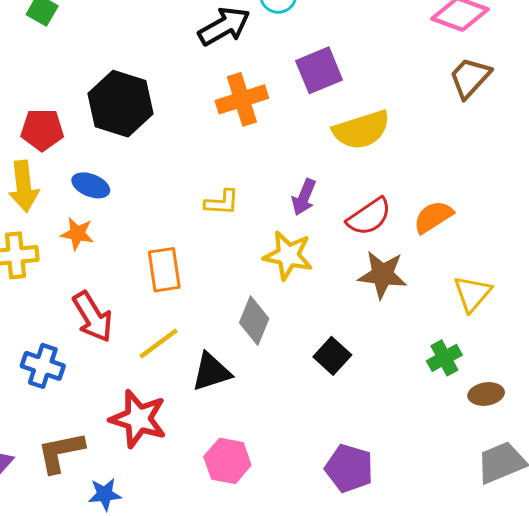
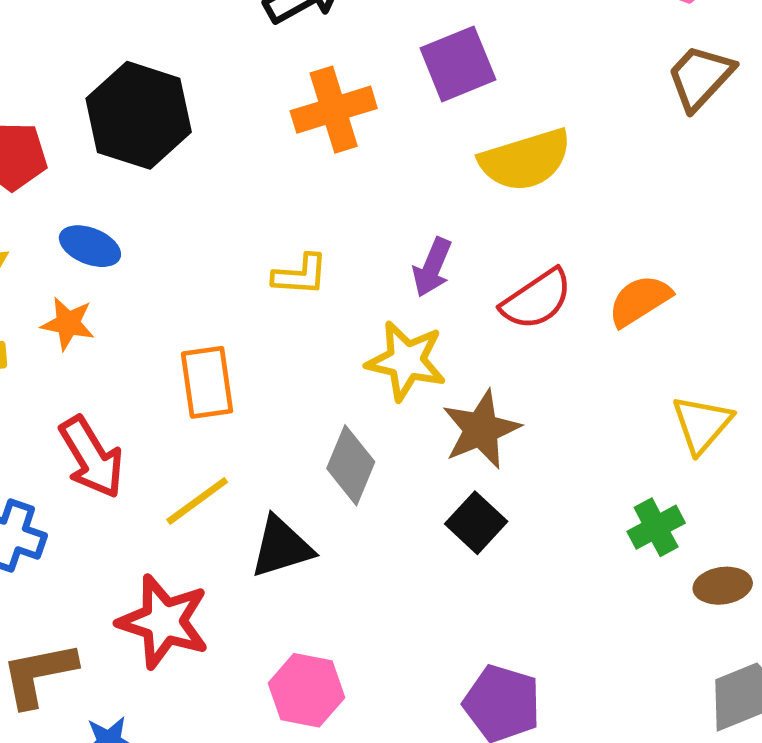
brown star: (382, 275) -> (481, 429), moved, turned -30

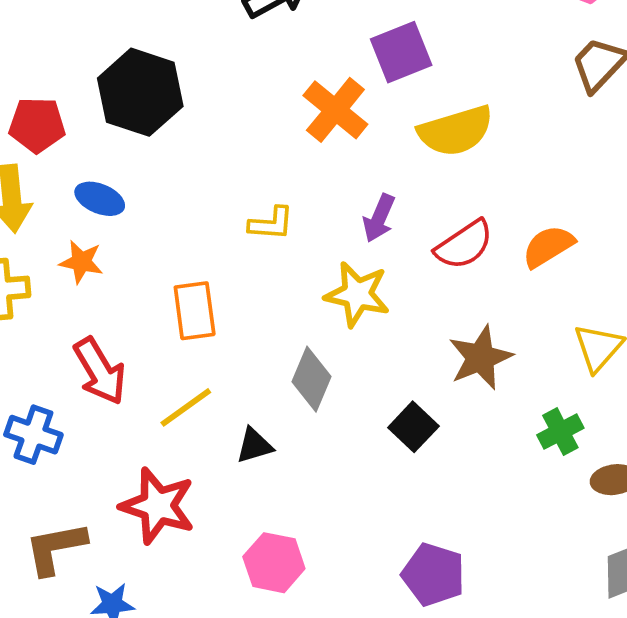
orange cross: (334, 110) -> (335, 110), moved, turned -34
brown star: (481, 429) -> (480, 358), moved
black triangle: (281, 547) -> (254, 446), size x0.7

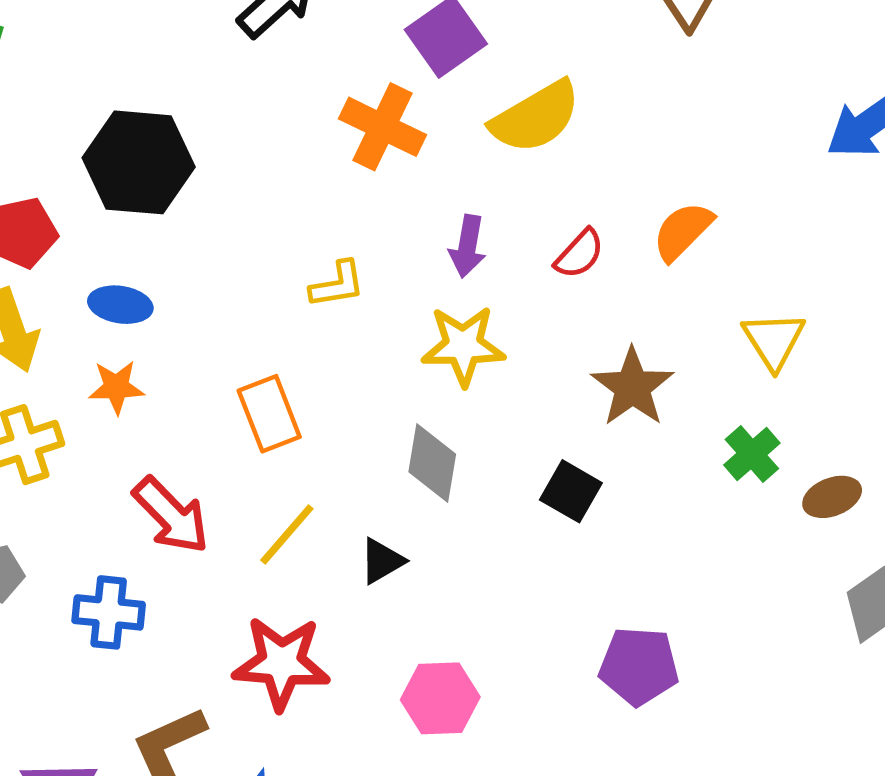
red semicircle: (464, 245) -> (579, 254), size x0.7

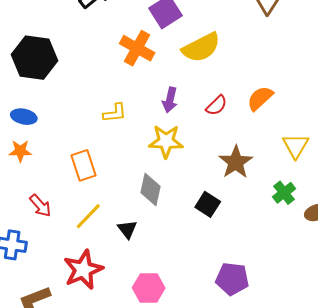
red arrow: (171, 515) -> (40, 206), size x0.7
black triangle: (382, 561) -> (127, 229), turned -40
red star: (281, 663) -> (83, 270), turned -30

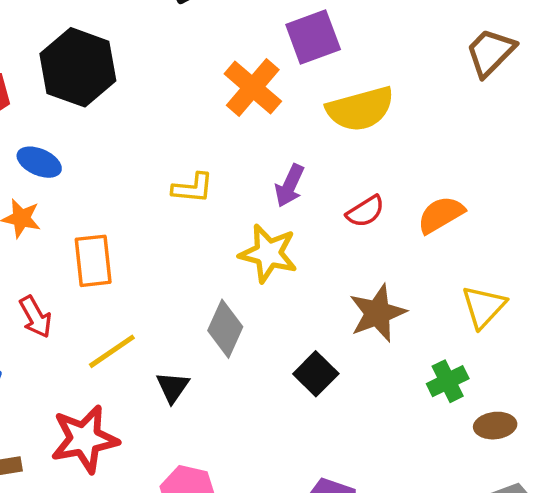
orange rectangle: (84, 165) -> (93, 261), moved

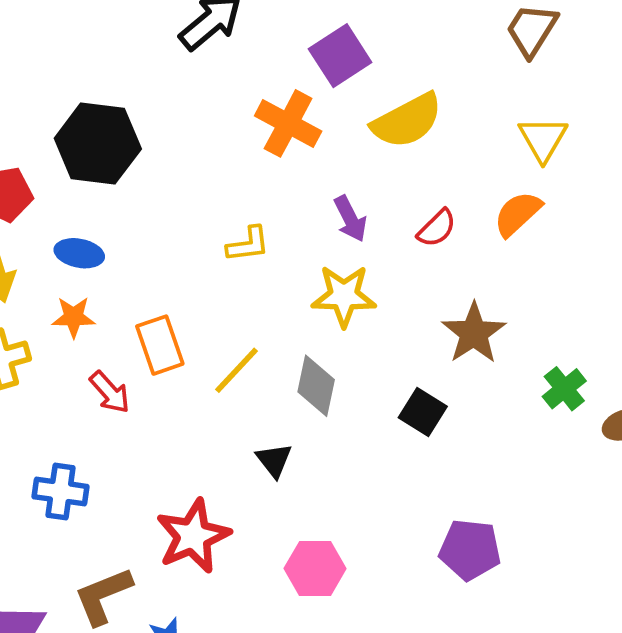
purple arrow: (290, 186) -> (350, 219), turned -39
yellow triangle: (484, 307) -> (543, 139), moved
red arrow: (36, 317) -> (110, 392), moved
yellow line: (112, 351) -> (237, 370), moved

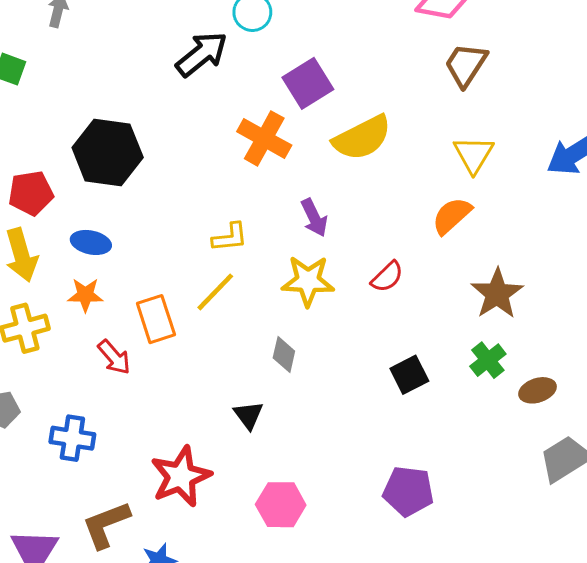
red semicircle: (437, 228) -> (387, 277), moved
brown star: (474, 333) -> (497, 294), moved
yellow line: (237, 370) -> (215, 292), moved
gray diamond: (316, 386) -> (284, 354), size x0.7
black square: (423, 412) -> (409, 375), moved, turned 30

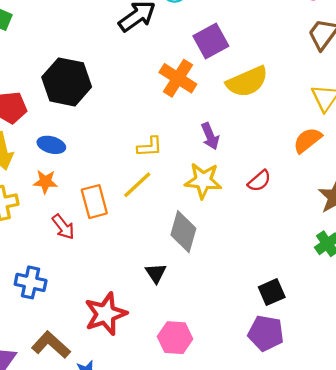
gray diamond: (284, 354) -> (183, 232), size x1.6
black square: (409, 375) -> (272, 292), moved
brown L-shape: (106, 525) -> (51, 345), turned 60

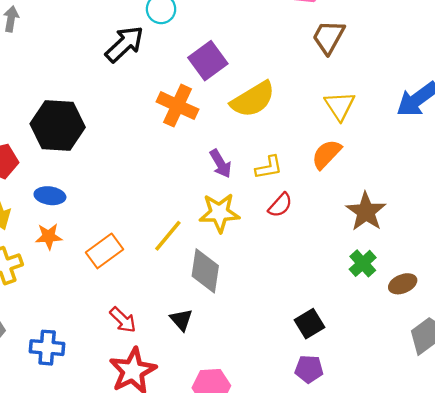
yellow L-shape: (150, 147) -> (269, 167), moved
yellow line: (137, 185) -> (168, 236), moved
orange rectangle: (94, 202) -> (105, 251), turned 76
red arrow: (63, 227) -> (123, 320), moved
purple pentagon: (266, 333) -> (309, 369), size x0.7

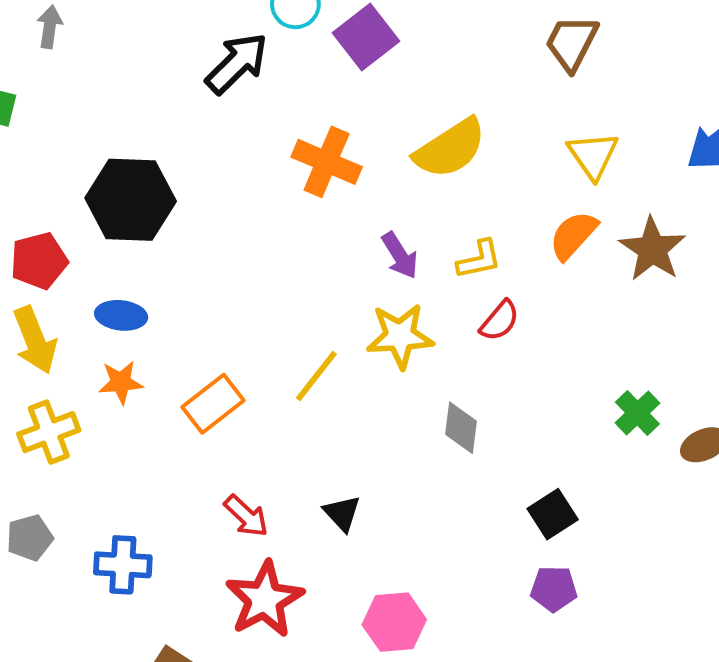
purple square: (208, 61) -> (366, 37), moved
brown star: (366, 212) -> (652, 249), moved
gray diamond: (205, 271) -> (461, 428), moved, size x0.7

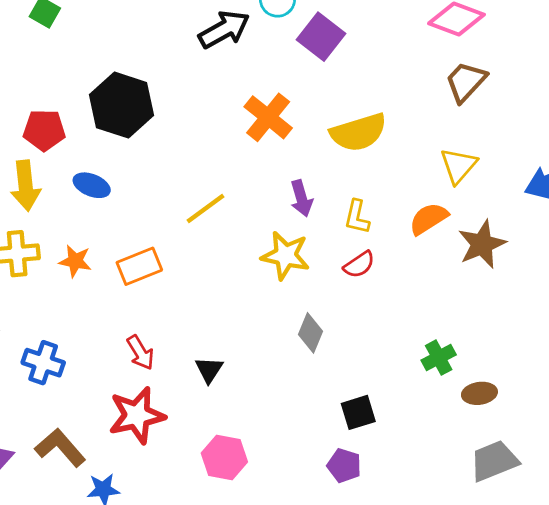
purple square: (366, 37) -> (321, 37), turned -30
yellow L-shape: (479, 259) -> (357, 217), turned 99
yellow line: (316, 376) -> (206, 208), moved
orange star: (121, 382) -> (75, 261), moved

